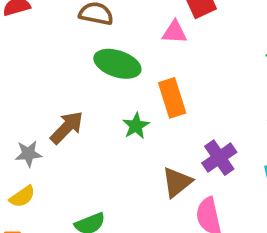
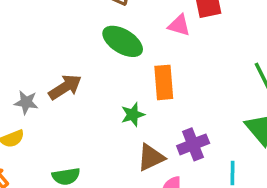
green star: (136, 126) -> (133, 115), moved

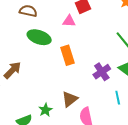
green star: (133, 115) -> (45, 110), moved
purple cross: (193, 144) -> (102, 72), moved

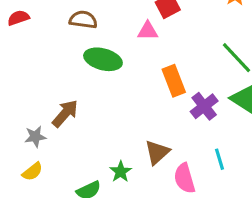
orange rectangle: (67, 55) -> (174, 81), moved
cyan line: (118, 98) -> (219, 159), moved

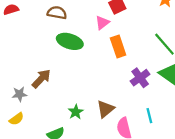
pink triangle: (148, 31) -> (102, 23), turned -40
orange rectangle: (174, 81) -> (118, 47), moved
green star: (121, 172) -> (76, 112), moved

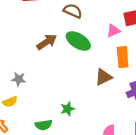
brown arrow: (41, 79) -> (47, 42), moved
brown triangle: (105, 109) -> (103, 77), moved

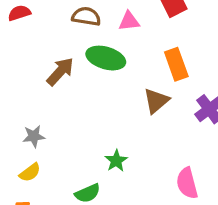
pink triangle: (113, 31) -> (129, 21), moved, turned 32

